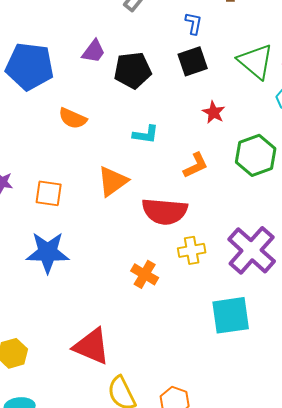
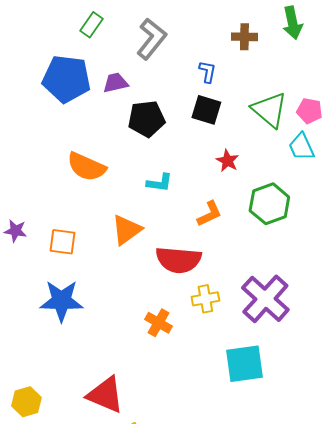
purple trapezoid: (94, 51) -> (115, 83), moved, turned -140
black square: (193, 61) -> (206, 110), turned 36
blue pentagon: (30, 66) -> (66, 79), moved
orange semicircle: (73, 118) -> (86, 167), size x1.4

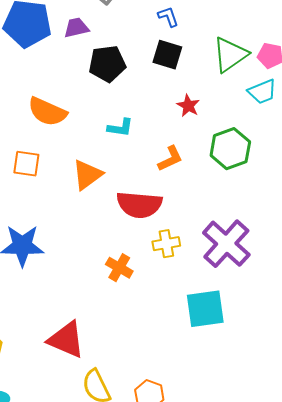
blue L-shape: (207, 72) -> (168, 17), turned -30
green triangle: (269, 110) -> (230, 55), turned 45
cyan trapezoid: (301, 147) -> (262, 92), turned -88
orange square: (62, 242) -> (26, 164), moved

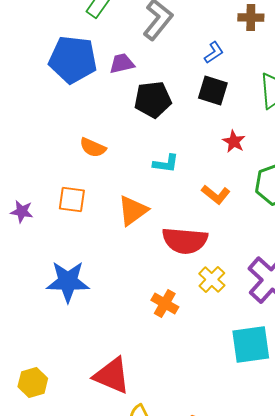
blue L-shape: (168, 17) -> (214, 52), turned 75
orange semicircle: (47, 112) -> (93, 148), size x0.7
orange L-shape: (170, 159) -> (216, 194), turned 64
yellow cross: (166, 244) -> (212, 280), turned -36

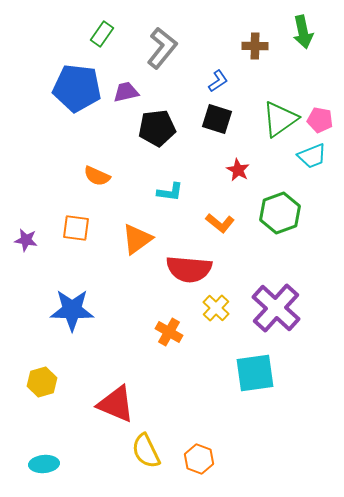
yellow hexagon: (33, 382) -> (42, 382), moved

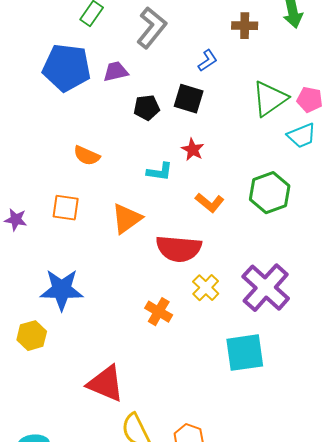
black square: (217, 119) -> (189, 99), moved
black pentagon: (157, 128) -> (147, 108), size x0.7
red star: (238, 170) -> (193, 150), moved
yellow hexagon: (42, 382) -> (32, 336), moved

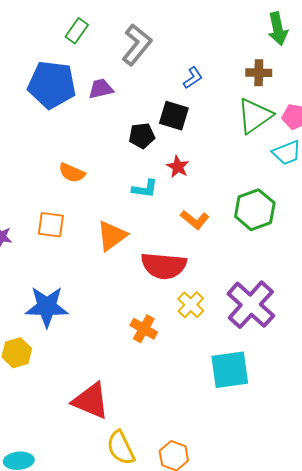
brown cross: (245, 26) -> (259, 73), moved
black pentagon: (147, 108) -> (142, 136), moved

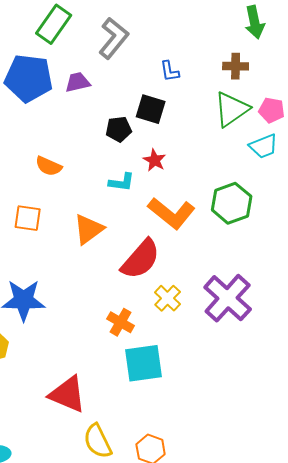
green rectangle: (77, 31) -> (54, 24), size x1.5
blue L-shape: (193, 78) -> (170, 71), turned 115
orange L-shape: (195, 220) -> (172, 213), size x1.6
red semicircle: (164, 266) -> (141, 259), turned -54
cyan square: (230, 370) -> (144, 363), moved

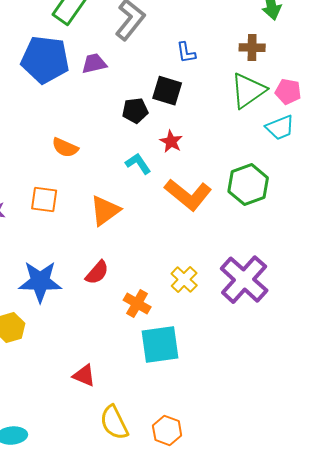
cyan L-shape: (122, 182) -> (138, 164), turned -132
red semicircle: (141, 259) -> (97, 273), moved, size x0.6
red triangle: (68, 394) -> (84, 376), size x0.6

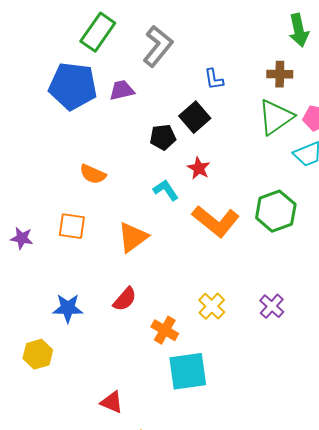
black square: (167, 91) -> (195, 117), turned 32
purple cross: (244, 280) -> (272, 306), size x0.5
blue star: (40, 282) -> (68, 308), size x0.7

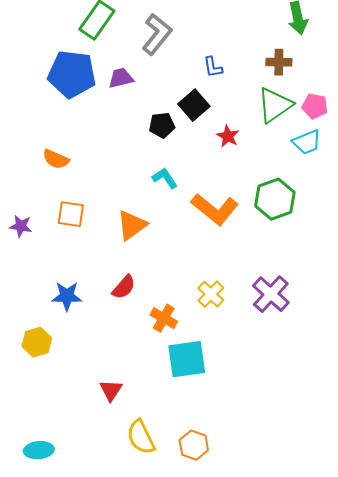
red star: (199, 168) -> (228, 136), moved
orange semicircle: (93, 174) -> (56, 159), moved
purple cross: (272, 306) -> (271, 294), size x1.5
red triangle: (112, 402) -> (111, 390), turned 40

